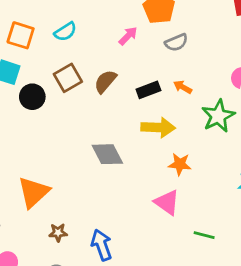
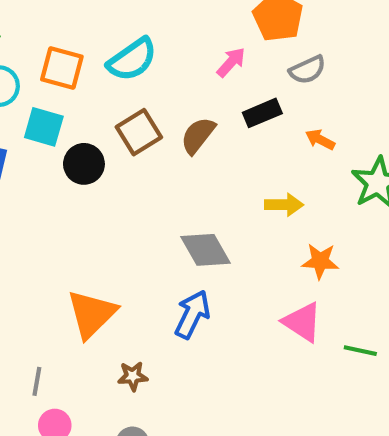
cyan semicircle: (65, 32) -> (132, 60), size x1.4
black rectangle: (148, 90) -> (262, 113), moved
yellow arrow: (158, 128) -> (284, 205), size x0.7
green line: (204, 235) -> (360, 351), moved
blue arrow: (102, 245) -> (192, 314), moved, turned 48

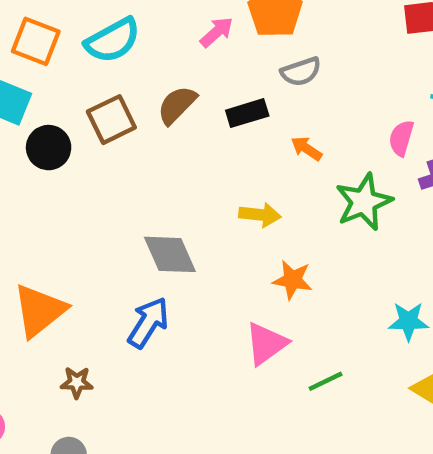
pink arrow: (231, 62) -> (217, 32), moved
brown semicircle: (198, 135) -> (177, 105), moved
pink triangle: (302, 322) -> (266, 344), turned 45
green line: (360, 351) -> (326, 381), turned -44

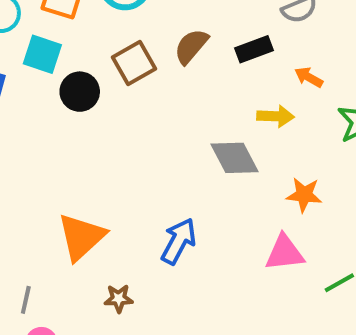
yellow arrow: (260, 215) -> (276, 116), moved
gray diamond: (170, 254) -> (234, 158), moved
pink triangle: (266, 344) -> (285, 253), turned 33

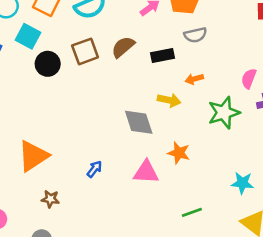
orange arrow: (309, 77) -> (194, 79), turned -54
blue arrow: (179, 241) -> (94, 169), size x0.6
pink triangle: (285, 253) -> (146, 172), moved

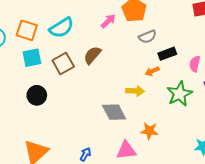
cyan square: (28, 36) -> (32, 58), moved, turned -30
black rectangle: (163, 56) -> (167, 54), moved
black circle: (48, 64) -> (37, 95), moved

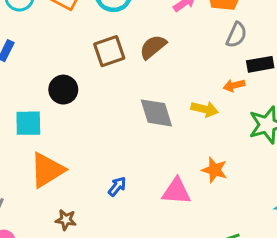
gray semicircle: (147, 37) -> (236, 35), turned -54
cyan square: (32, 58) -> (28, 123), moved
gray diamond: (114, 112) -> (156, 113), moved

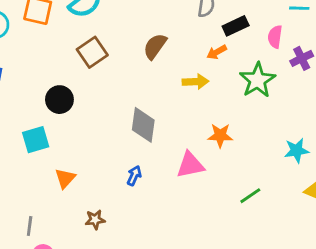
brown semicircle: (153, 47) -> (155, 46), moved
gray diamond: (156, 113) -> (143, 125), moved, turned 40
orange triangle: (47, 170) -> (65, 178), size x0.6

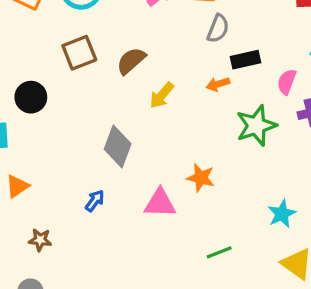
brown semicircle: (155, 46) -> (131, 61), moved
yellow arrow: (195, 82) -> (162, 95), moved, turned 120
cyan star: (296, 150) -> (282, 214), turned -30

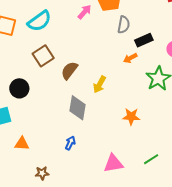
brown semicircle: (131, 61) -> (69, 70), moved
yellow arrow: (162, 95) -> (100, 85), moved
orange triangle: (17, 186) -> (22, 144), turned 49
pink triangle: (160, 203) -> (113, 163), moved

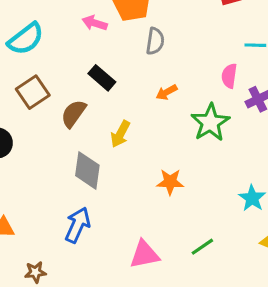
pink arrow: (85, 12) -> (95, 23), turned -112
black rectangle: (144, 40) -> (102, 78), moved, turned 66
blue arrow: (70, 143) -> (78, 225), size x1.6

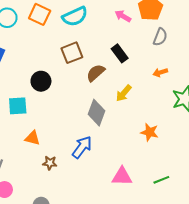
brown star: (35, 272) -> (50, 163), moved

